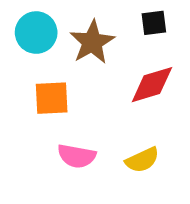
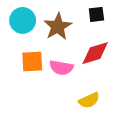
pink semicircle: (77, 156) -> (61, 68), moved

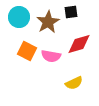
black square: (96, 14) -> (71, 12), moved
orange square: (32, 62) -> (27, 51), turned 30

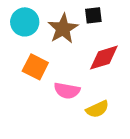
pink semicircle: (51, 56) -> (67, 91), moved

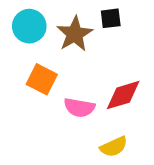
red diamond: (104, 58) -> (123, 95), moved
yellow semicircle: (97, 109) -> (114, 147), moved

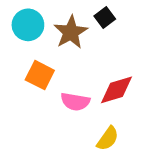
black square: (111, 18) -> (105, 17), turned -30
yellow semicircle: (114, 147) -> (108, 139), turned -30

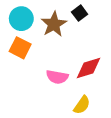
orange square: (40, 75) -> (20, 48), moved

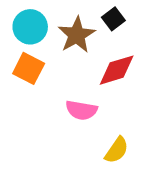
red diamond: (89, 68) -> (117, 70), moved

